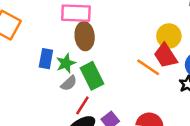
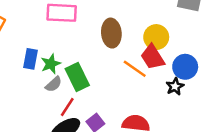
brown ellipse: (85, 36) -> (111, 33), moved

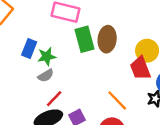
orange line: (135, 69) -> (117, 100), moved
green rectangle: (77, 77) -> (84, 39), moved

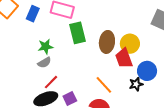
brown ellipse: (107, 39) -> (107, 42), moved
blue rectangle: (29, 48) -> (33, 14), moved

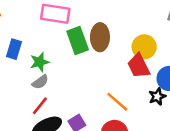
blue rectangle: (33, 14) -> (14, 49), moved
brown ellipse: (107, 42) -> (100, 37), moved
red line: (51, 82) -> (40, 106), moved

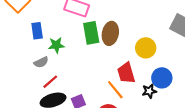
blue rectangle: (14, 49) -> (37, 31), turned -35
red trapezoid: (139, 66) -> (126, 73), moved
gray semicircle: (40, 82) -> (41, 62), moved

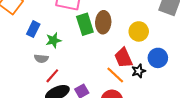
blue rectangle: (37, 31) -> (33, 29), turned 42
gray semicircle: (41, 62) -> (41, 59), turned 40
black star: (149, 91) -> (139, 71), moved

